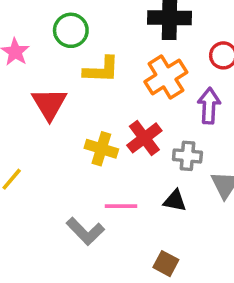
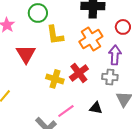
yellow L-shape: (101, 70) -> (55, 35), turned 80
gray cross: (187, 156) -> (110, 77), moved
pink line: (121, 206) -> (66, 111), turned -36

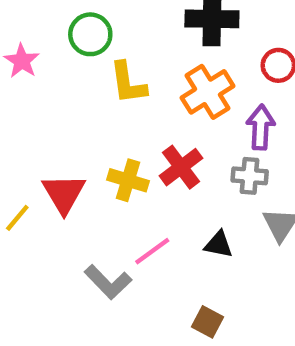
red triangle: (26, 54) -> (64, 194), moved

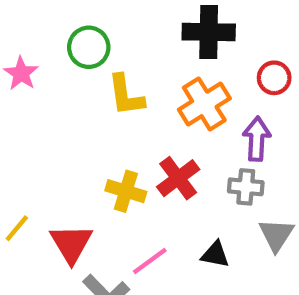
red triangle: (64, 194) -> (71, 244), moved

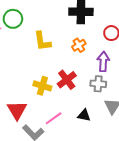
green circle: (89, 47) -> (13, 19), moved
orange cross: (204, 104) -> (79, 45), size x0.6

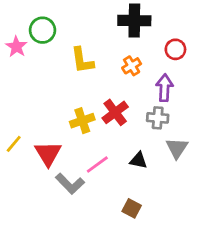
yellow cross: (42, 86) -> (82, 121), turned -36

